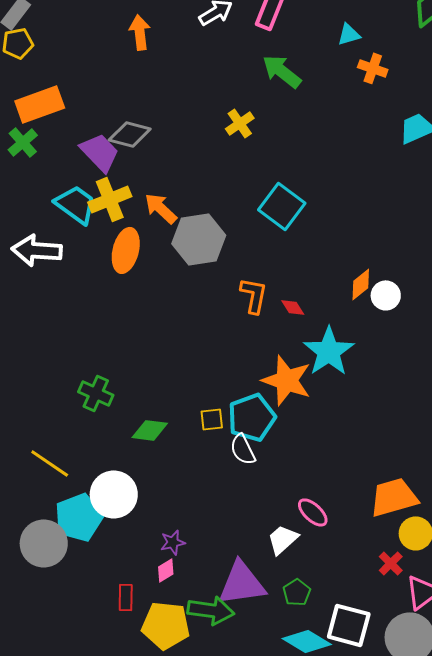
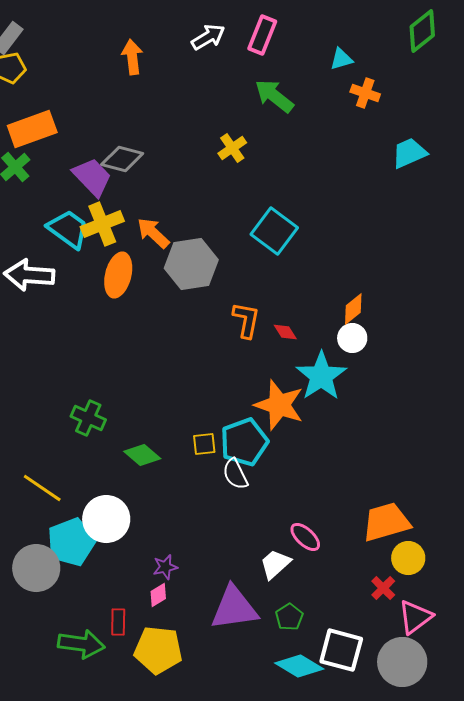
white circle: (386, 295) -> (352, 338), moved
green diamond: (150, 430) -> (142, 455), turned 33
green arrow: (211, 610) -> (81, 644), moved

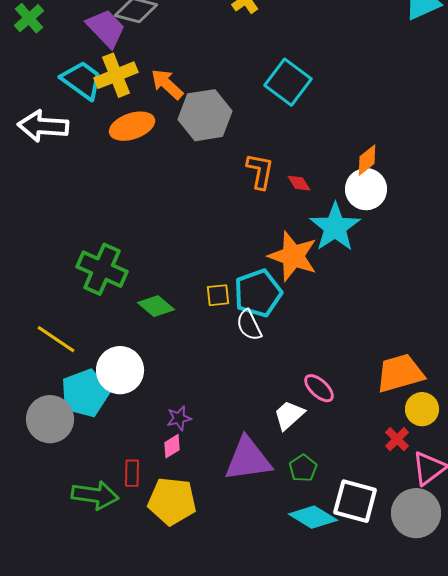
orange ellipse: (118, 275) -> (132, 126), turned 57
white circle: (352, 338) -> (366, 189), size x1.4
green cross: (88, 418) -> (102, 269), size x1.4

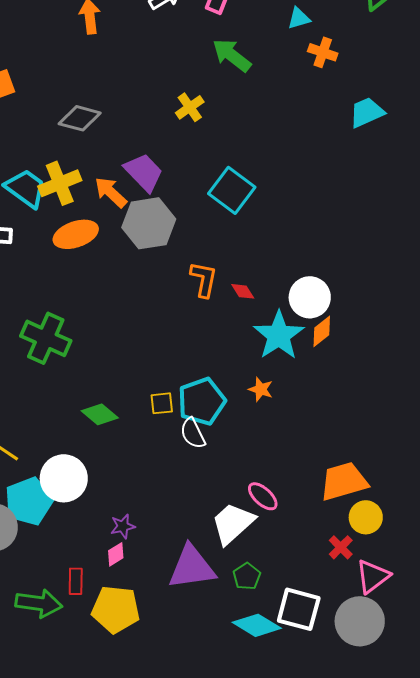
purple trapezoid: (106, 28) -> (144, 172), moved
orange diamond: (367, 160) -> (322, 331), moved
orange star: (293, 256) -> (261, 389), moved, size x0.5
green cross: (102, 269) -> (46, 338), moved
white trapezoid: (289, 415) -> (233, 523), size x1.4

